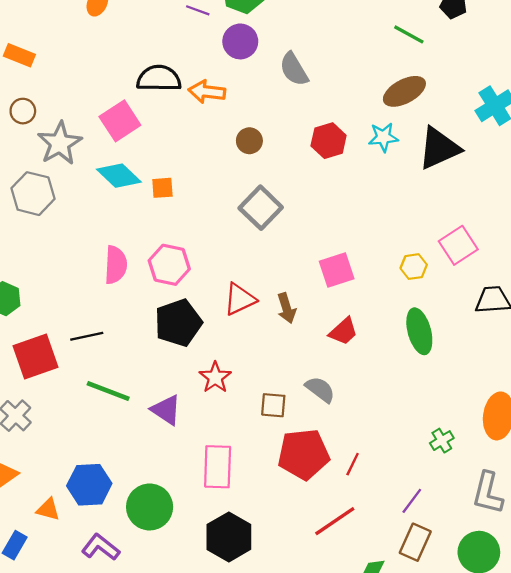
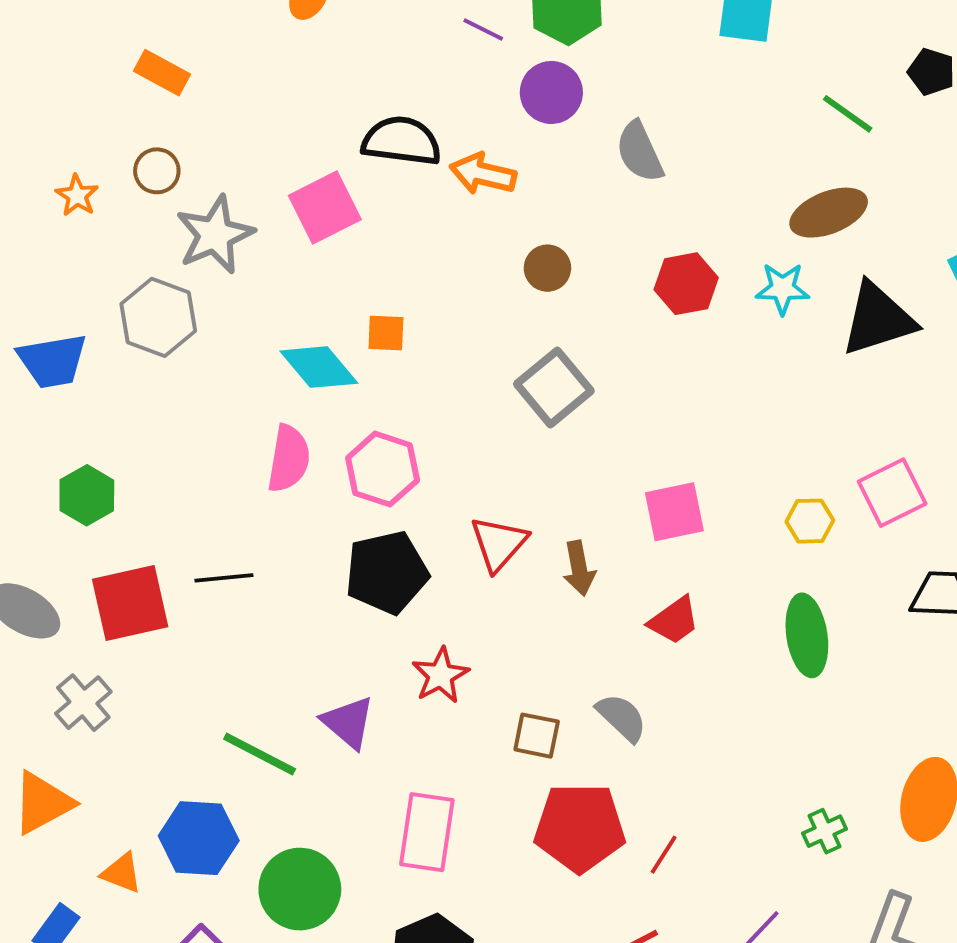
cyan diamond: (119, 176) -> (319, 367), moved
red triangle: (240, 299) -> (499, 543), turned -30
green line: (108, 391) -> (260, 754), moved

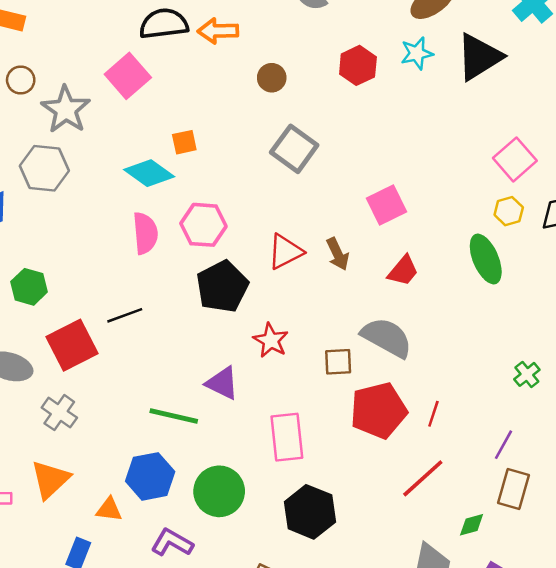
yellow hexagon: (810, 521) -> (509, 211), moved
red triangle: (499, 543) -> (285, 252), turned 36
gray semicircle: (622, 717) -> (387, 337), size x1.5

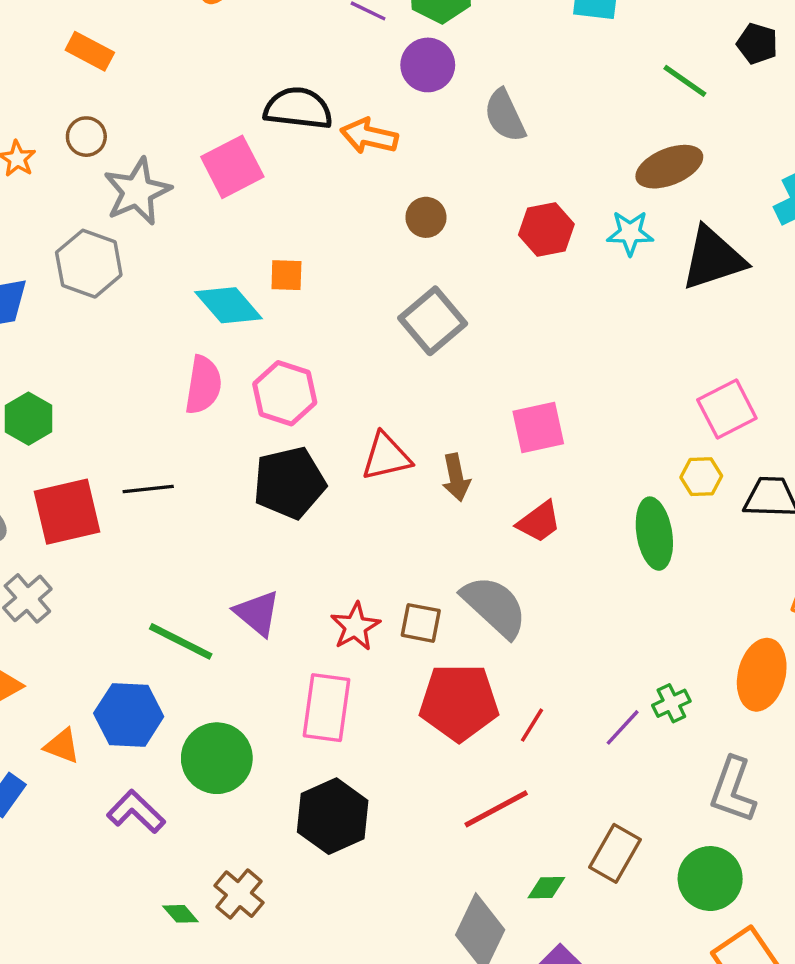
red star: (271, 340) -> (355, 627), moved
purple line: (503, 445) -> (623, 727), moved

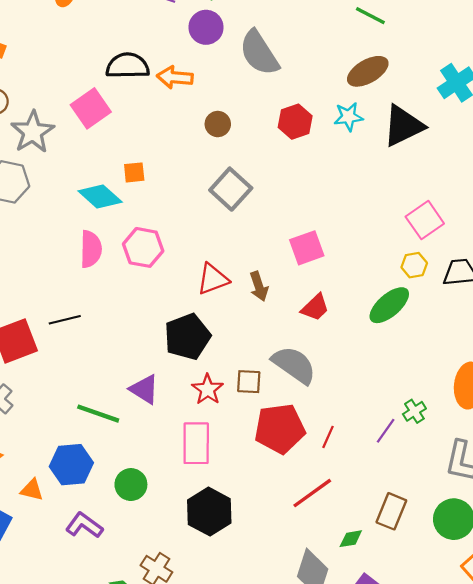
gray semicircle: (505, 116) -> (259, 53), size x1.4
black pentagon: (289, 483) -> (187, 337), moved
green ellipse: (654, 534) -> (389, 305), turned 66
green circle: (217, 758) -> (131, 485), size x0.7

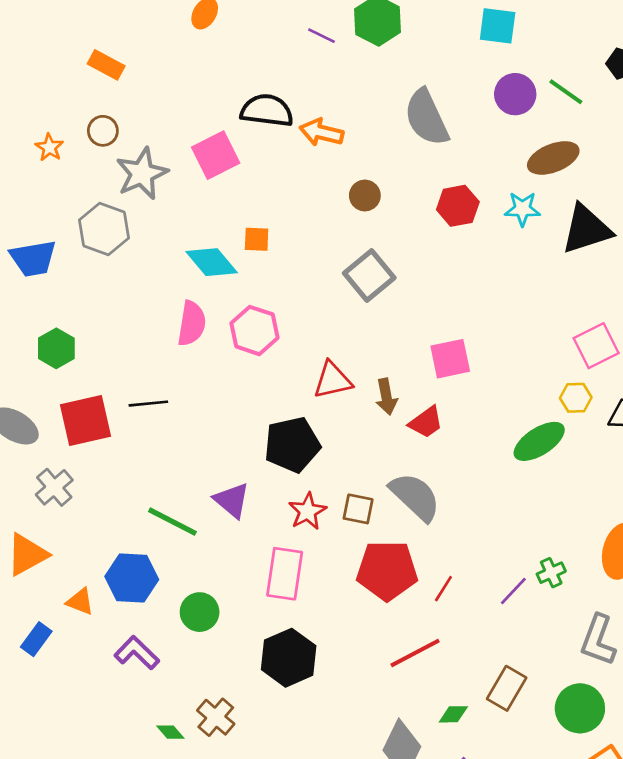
purple circle: (206, 27) -> (515, 94), moved
red trapezoid: (315, 307) -> (426, 422), moved

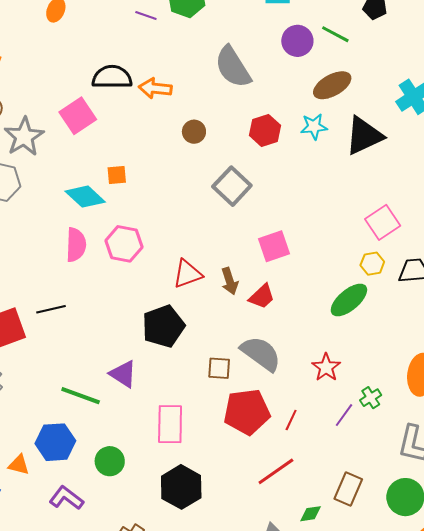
gray square: (369, 276) -> (232, 186), moved
red star: (307, 511) -> (326, 367), moved

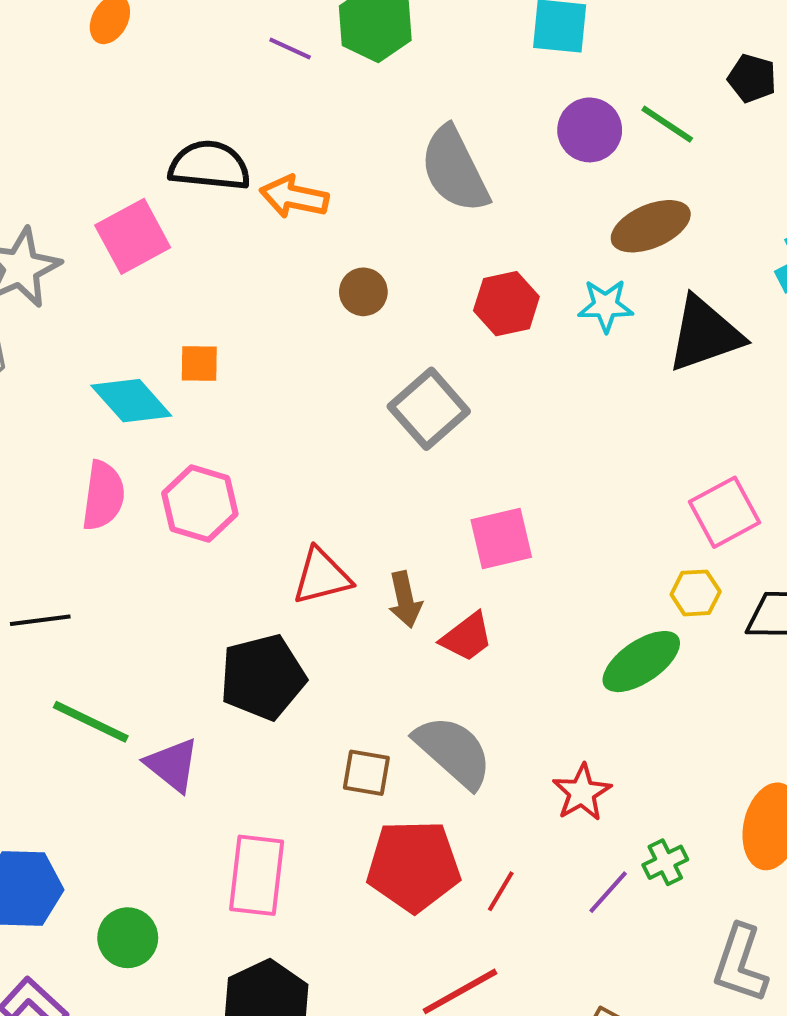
green line: (81, 396) -> (91, 722), moved

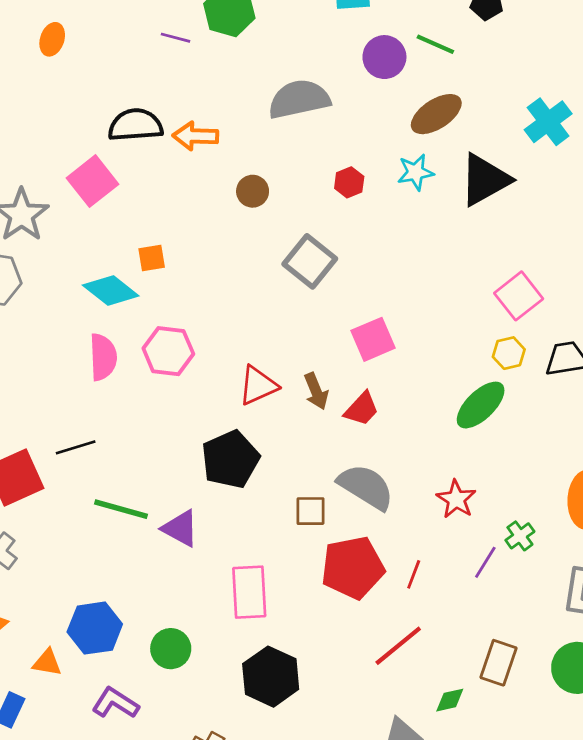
gray semicircle: (455, 170) -> (299, 99), turned 114
red hexagon: (506, 304) -> (349, 182), size x0.7

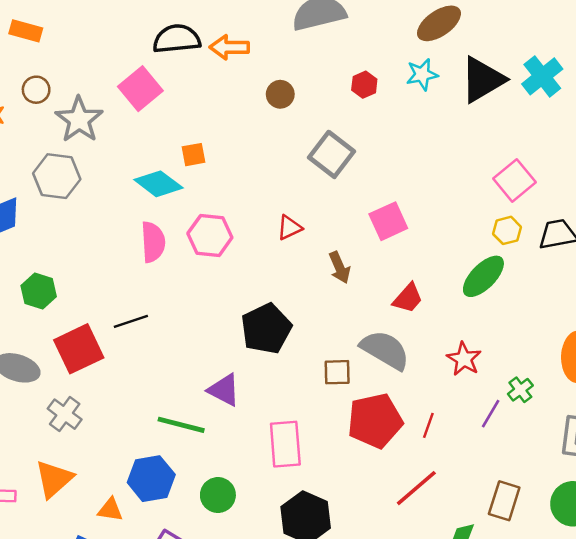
cyan cross: (548, 122) -> (542, 76), moved
red triangle: (258, 386) -> (289, 228), moved, size x0.7
red trapezoid: (362, 409) -> (408, 298), moved
green line: (121, 509) -> (181, 425), moved

